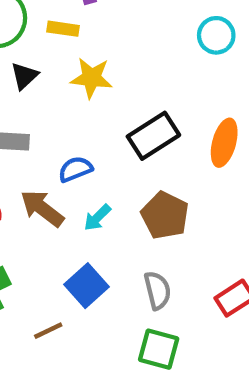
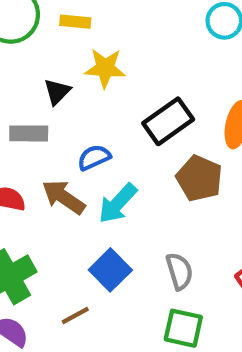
black triangle: (24, 76) -> (57, 92), moved
brown pentagon: (165, 215) -> (199, 178), moved
cyan arrow: (97, 218) -> (118, 203), size x1.5

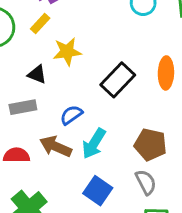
yellow rectangle: (75, 22) -> (40, 23), turned -42
black triangle: (57, 92) -> (37, 74), turned -42
brown pentagon: (199, 178) -> (150, 145), moved

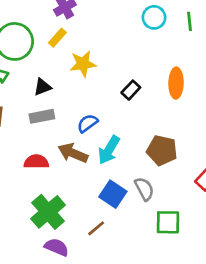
black triangle: (37, 74) -> (42, 87), moved, turned -42
black rectangle: (118, 80) -> (131, 90), size x0.6
gray semicircle: (146, 182) -> (144, 189), moved

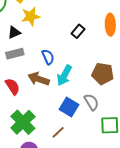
yellow star: (83, 64) -> (31, 16), moved
blue semicircle: (87, 123) -> (48, 57), turned 105
red semicircle: (36, 162) -> (13, 87), turned 60

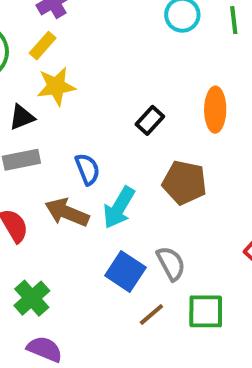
brown pentagon: (103, 74) -> (184, 183), moved
green cross: (23, 122) -> (32, 298), size x0.7
brown line: (58, 132) -> (151, 315), moved

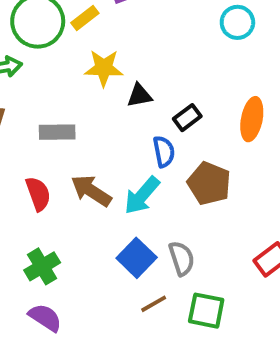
yellow rectangle: (43, 46) -> (85, 18), moved
black triangle: (22, 117) -> (139, 95), moved
blue semicircle: (87, 169) -> (164, 152), moved

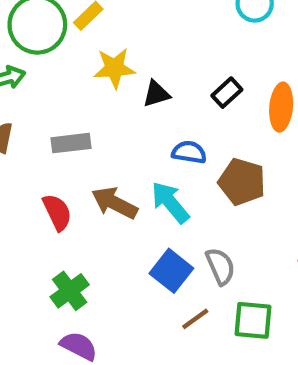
black rectangle: (187, 118) -> (227, 93), moved
blue semicircle: (164, 152) -> (189, 152), turned -64
cyan arrow: (142, 195) -> (170, 202), turned 105

